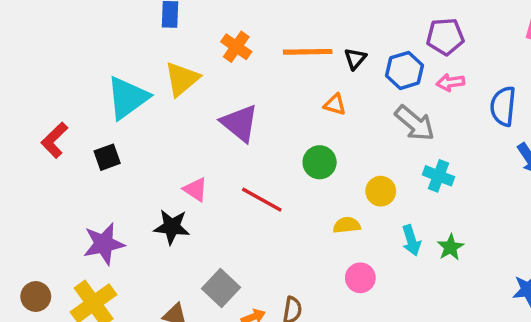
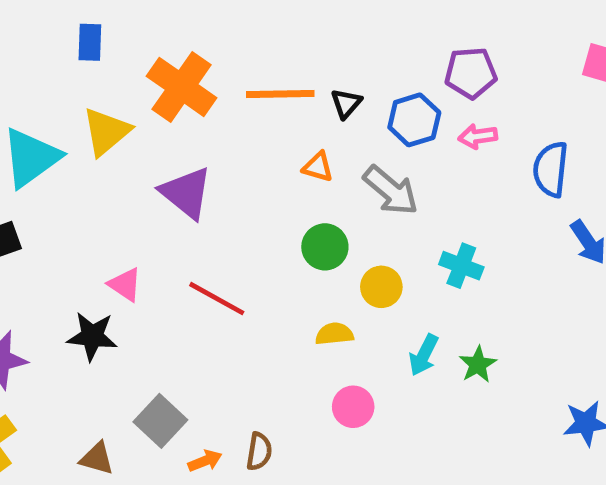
orange cross: (236, 47) -> (182, 87), size x1.6
gray arrow: (415, 123) -> (391, 190), moved
green circle: (320, 162) -> (325, 247), moved
cyan arrow: (411, 240) -> (424, 355), turned 44

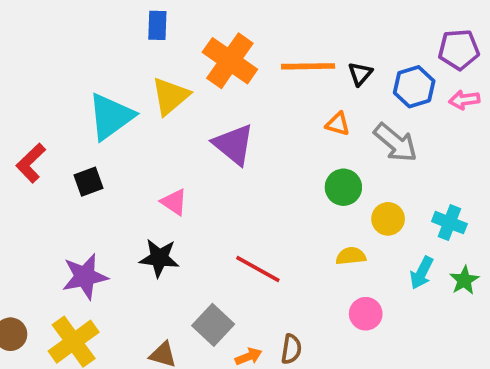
cyan cross: (461, 266) -> (449, 223), moved
pink triangle: (125, 284) -> (174, 202), moved
red line: (217, 299) -> (258, 269), moved

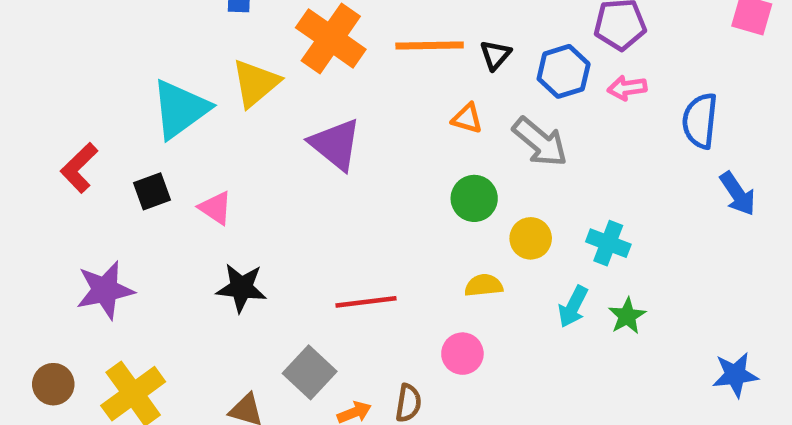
pink triangle: (174, 202) -> (216, 208), moved
red line: (258, 269) -> (366, 302), turned -36
purple star: (85, 277) -> (105, 290), moved
pink circle: (366, 314) -> (462, 354), moved

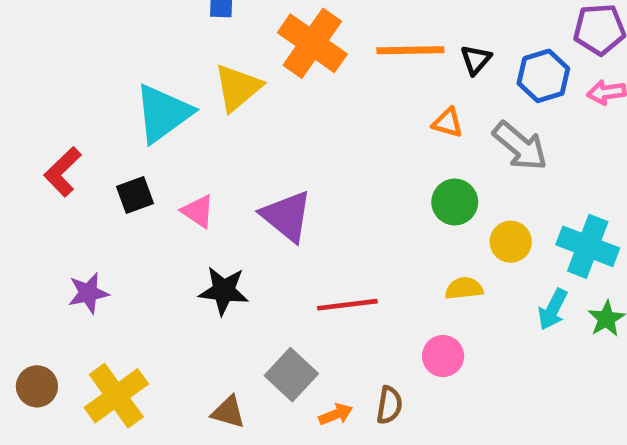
purple triangle: (335, 144) -> (287, 216), moved
cyan cross: (608, 243) -> (588, 246), size x1.4
purple star: (105, 290) -> (88, 293), size x0.7

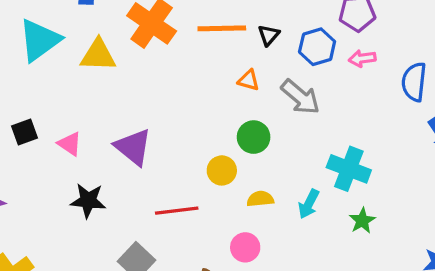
yellow triangle: (238, 88) -> (98, 55), turned 42
cyan triangle: (163, 113) -> (40, 40), moved
yellow circle: (511, 242) -> (222, 170), moved
cyan arrow: (553, 309) -> (309, 204), moved

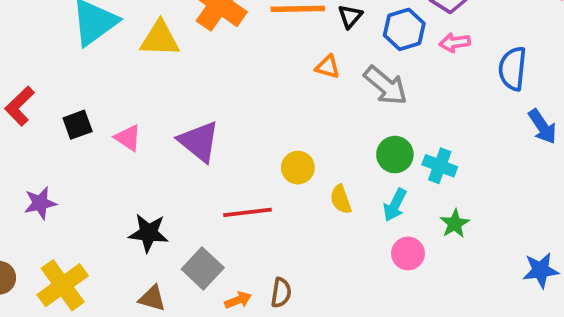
green circle: (254, 137) -> (395, 155), moved
cyan cross: (349, 169) -> (440, 166), size x0.7
yellow semicircle: (260, 199) -> (341, 199), turned -104
black star: (88, 201) -> (149, 233), moved
pink circle: (245, 247) -> (408, 253), moved

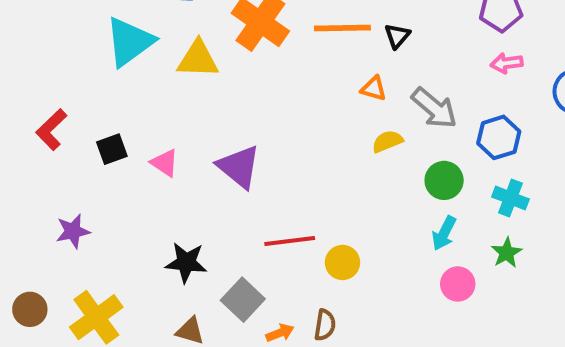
blue hexagon: (404, 29) -> (499, 137), moved
cyan cross: (440, 166) -> (510, 198), moved
yellow circle: (298, 168) -> (342, 262), moved
yellow semicircle: (341, 199) -> (387, 141), moved, turned 88

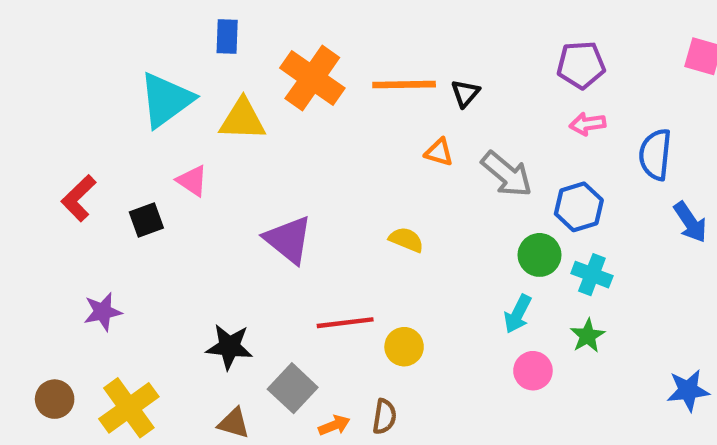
yellow semicircle: (387, 141) -> (406, 240), moved, turned 44
pink triangle: (165, 163) -> (192, 181), moved
green circle: (444, 180) -> (540, 255), moved

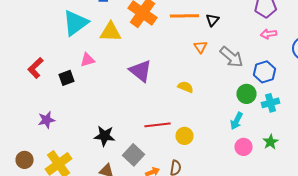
orange triangle: (439, 152) -> (200, 47), turned 40
pink triangle: (192, 181) -> (88, 60), turned -49
purple triangle: (288, 240) -> (140, 71), moved
cyan cross: (592, 275) -> (270, 103), turned -36
green star: (588, 336) -> (270, 142), moved

